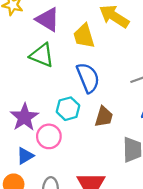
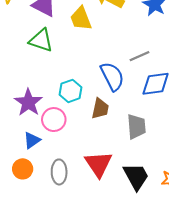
blue semicircle: (88, 78) -> (112, 76), moved
brown trapezoid: (104, 117) -> (100, 109), moved

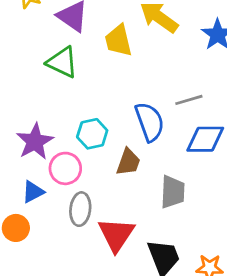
gray ellipse: (59, 172) -> (80, 209), moved

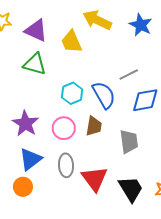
cyan hexagon: (92, 134) -> (72, 93), moved
pink circle: (65, 168) -> (64, 128), moved
blue triangle: (33, 192) -> (30, 159), size x1.4

